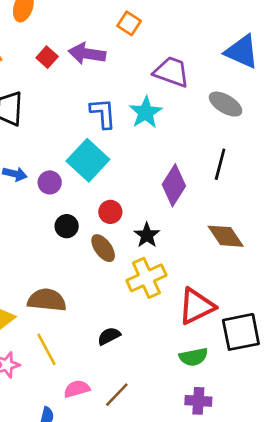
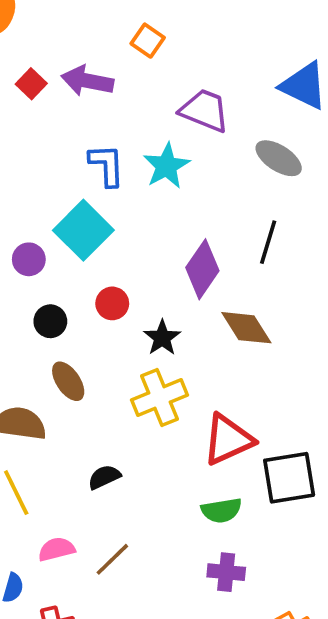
brown diamond: (226, 236) -> (246, 328), moved
brown ellipse: (103, 248) -> (68, 381), moved

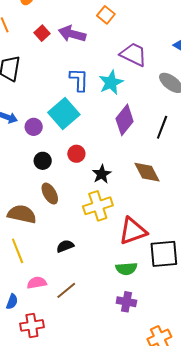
purple diamond: (202, 269) -> (125, 120), moved

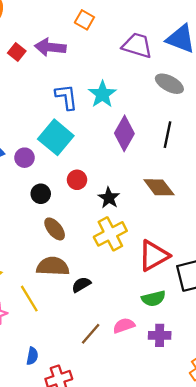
purple trapezoid: (133, 54) -> (137, 45), moved
brown semicircle: (22, 214) -> (53, 266), moved
pink semicircle: (37, 283) -> (124, 326), moved

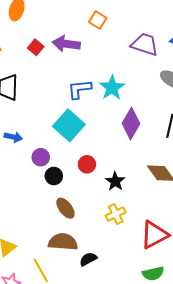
blue L-shape: (66, 97) -> (79, 89), turned -90
purple circle: (24, 158) -> (41, 157), moved
yellow cross: (110, 234) -> (116, 214), size x0.7

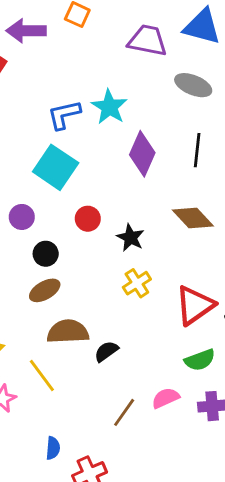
purple arrow: (66, 44) -> (26, 31), moved
black circle: (54, 176) -> (46, 254), moved
brown ellipse: (65, 208) -> (45, 290), moved, turned -75

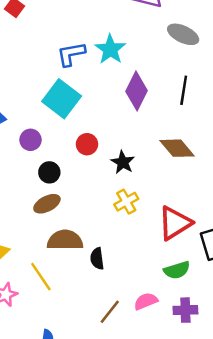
black semicircle: (106, 351) -> (97, 259), turned -65

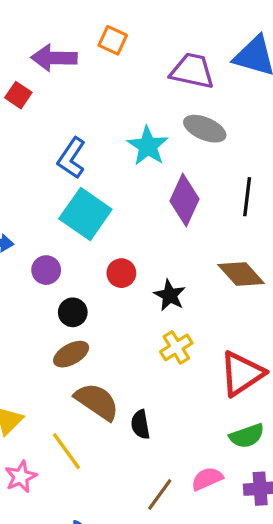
gray ellipse: (183, 34) -> (205, 129), moved
blue L-shape: (71, 54) -> (72, 158), moved, turned -44
brown semicircle: (65, 240) -> (97, 402), turned 36

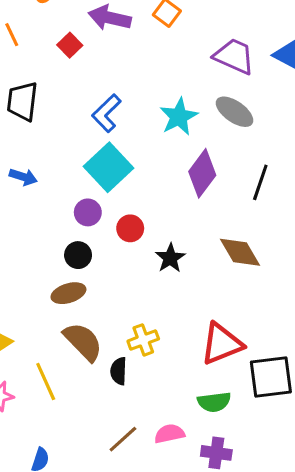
purple circle: (46, 270) -> (88, 212), moved
yellow cross: (176, 347) -> (143, 340), moved

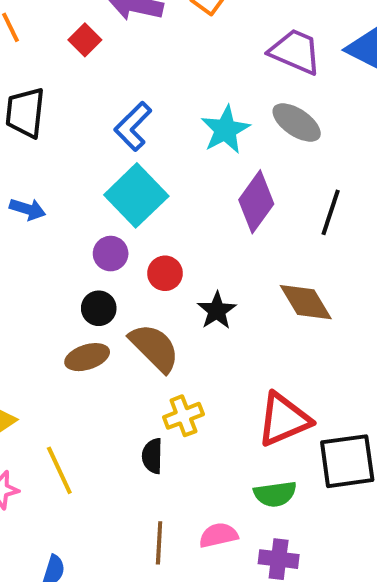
brown semicircle: (83, 342) -> (154, 348), moved
brown line: (123, 439) -> (159, 543), turned -44

